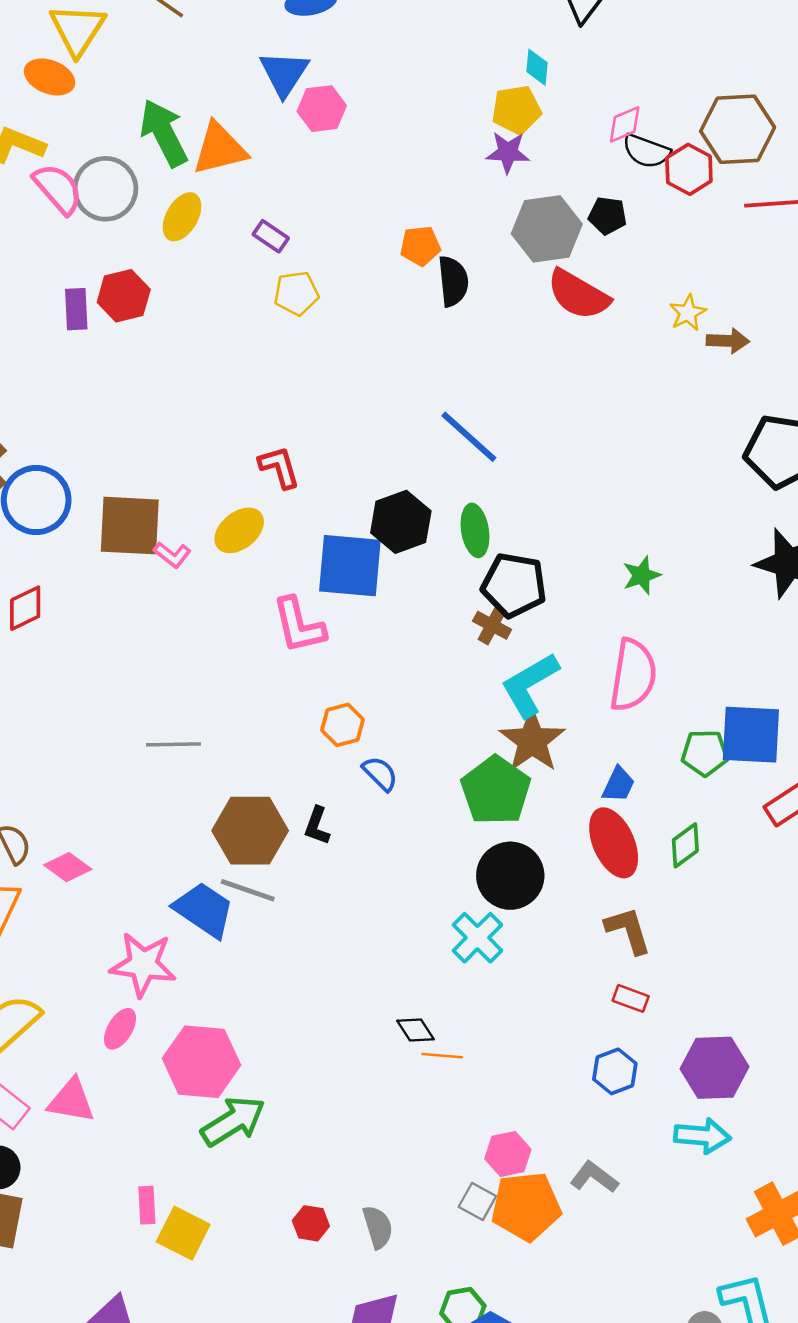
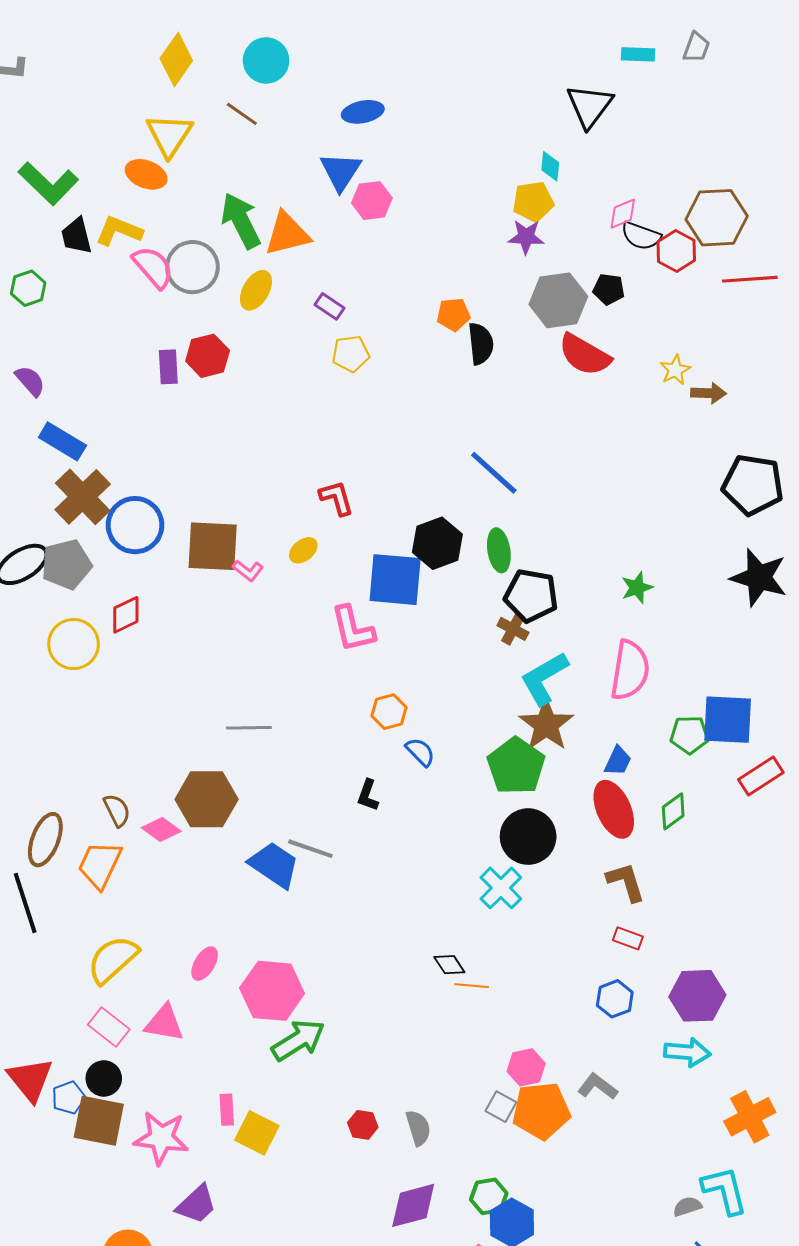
yellow ellipse: (239, 530) -> (303, 550), size x0.7
brown hexagon: (250, 831) -> (207, 799), moved
pink star: (143, 964) -> (161, 1138), moved

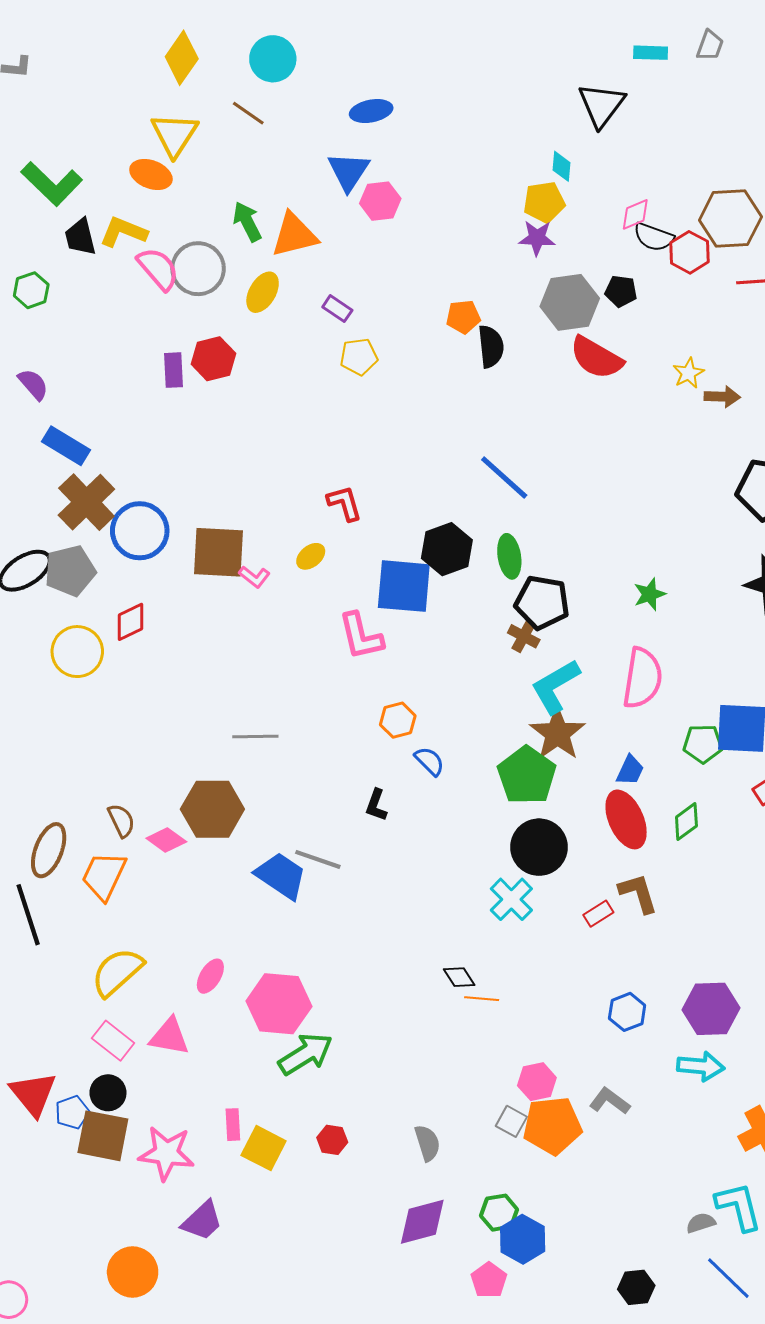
green arrow: (241, 221) -> (247, 222), size x0.7
red rectangle: (628, 938) -> (598, 914), moved, turned -52
red hexagon: (363, 1125) -> (332, 1140), moved

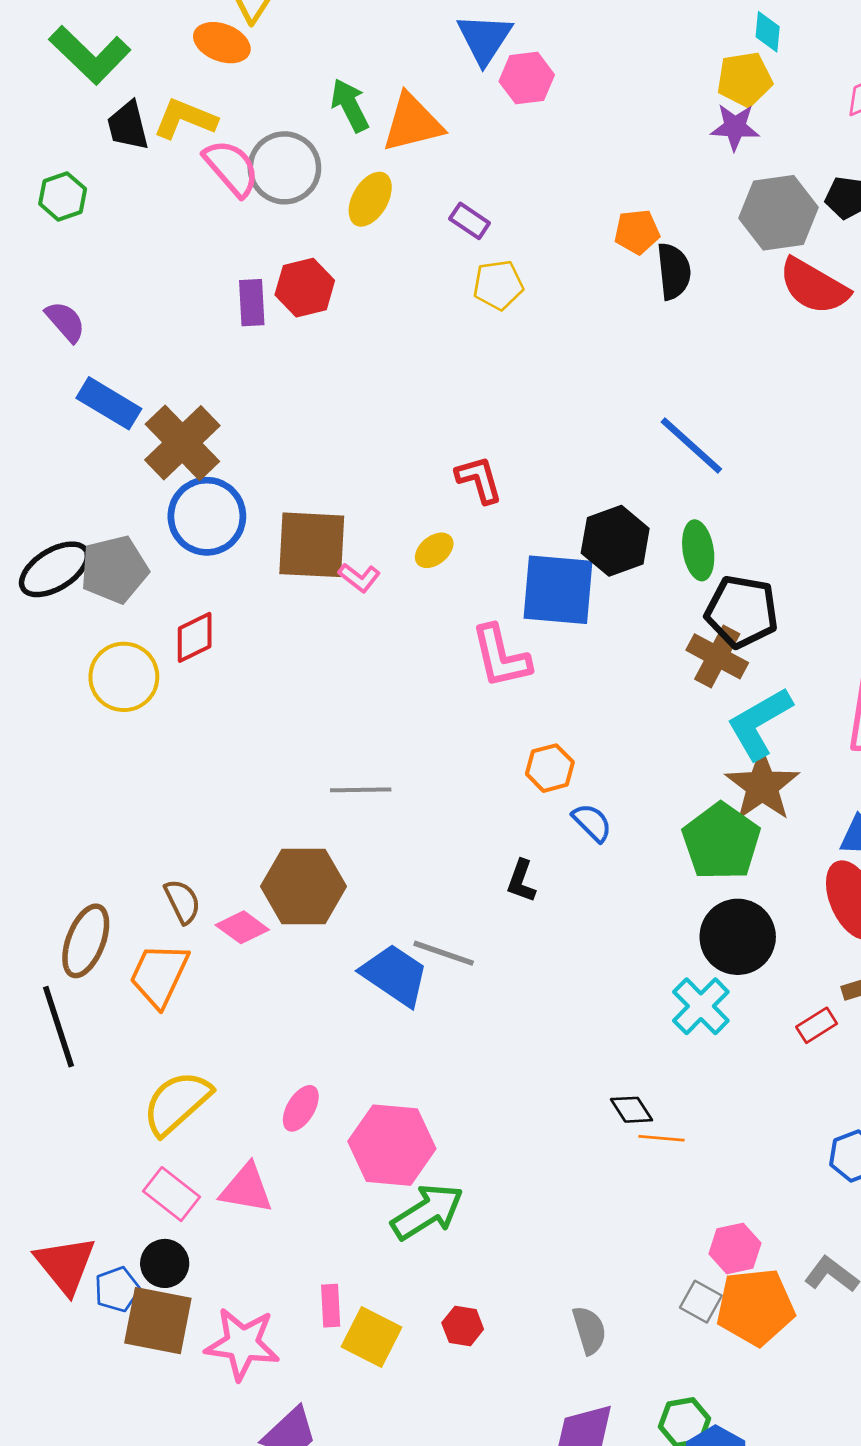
brown cross: (86, 502) -> (182, 443), moved
brown cross: (524, 636) -> (717, 656), size x1.4

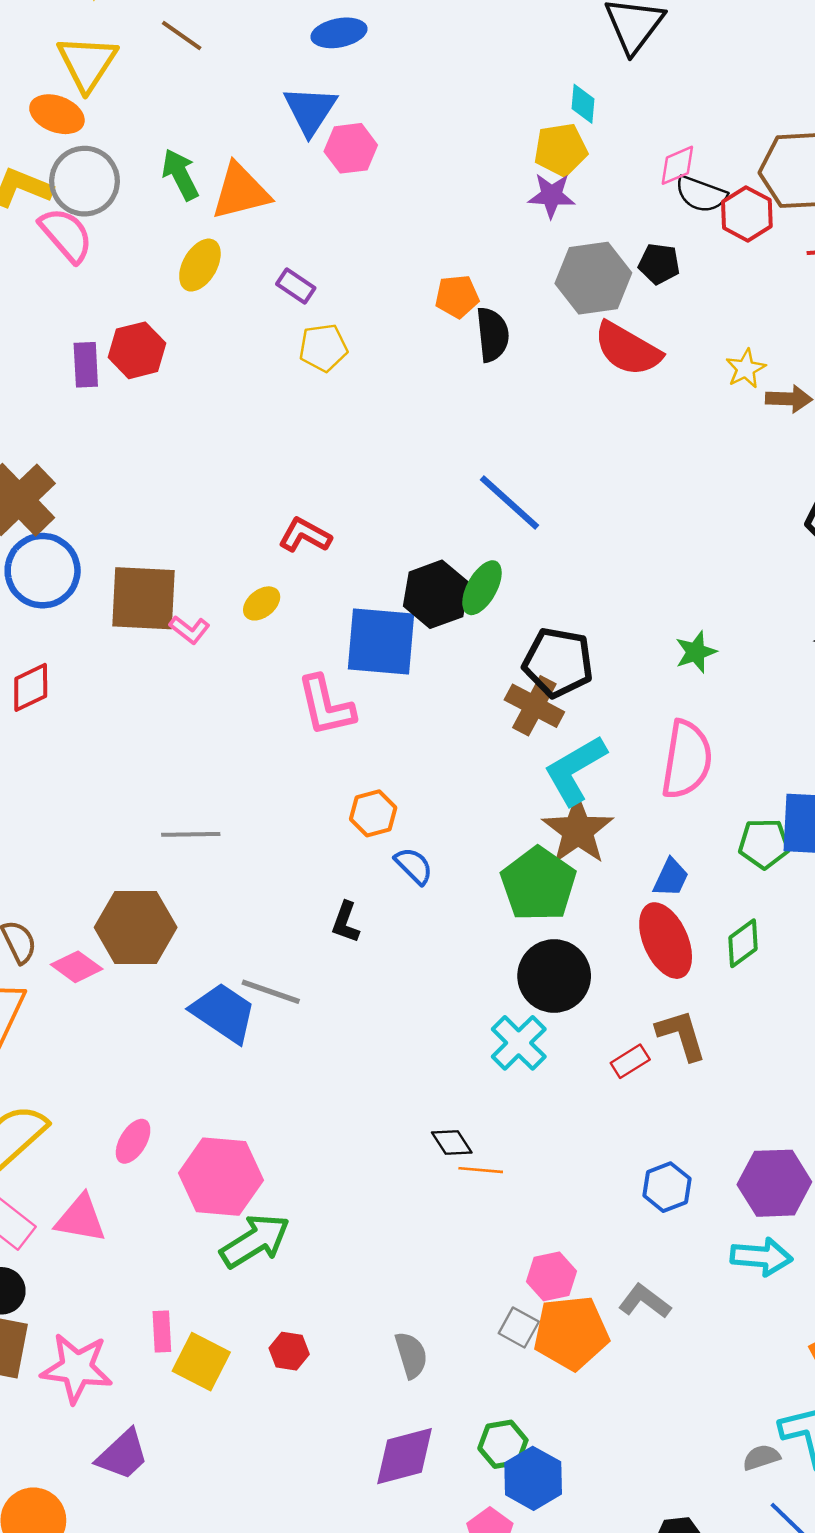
gray circle: (284, 168) -> (85, 181), moved
red L-shape: (479, 480) -> (305, 535), turned -45
green ellipse: (698, 550) -> (482, 588), moved, turned 38

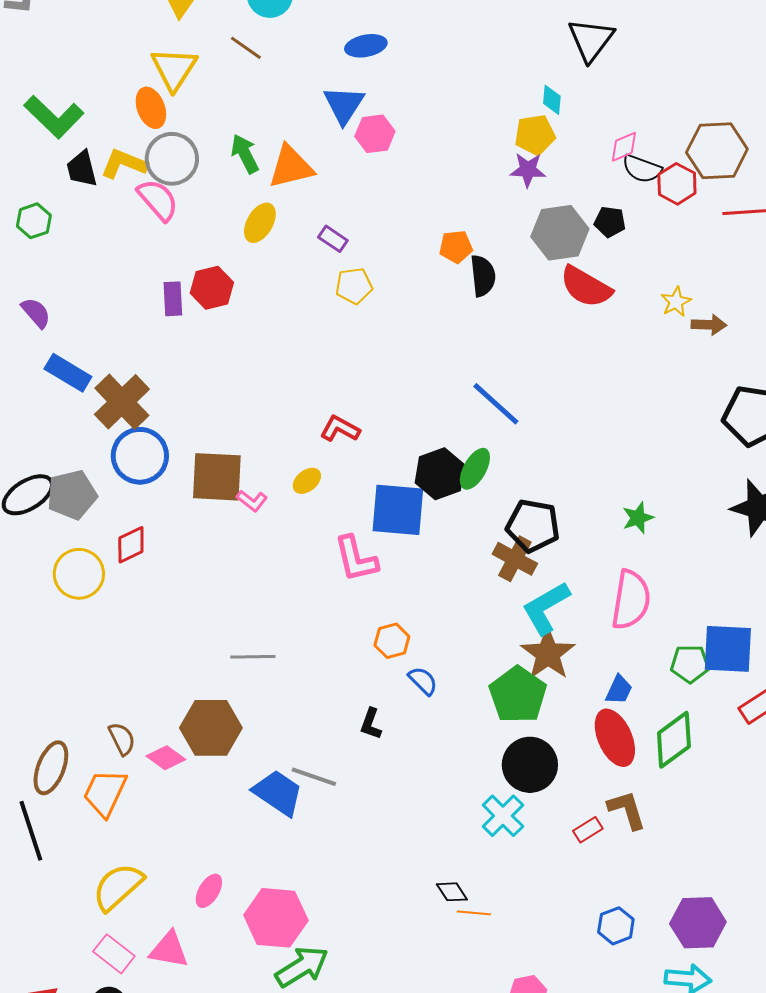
orange ellipse: (57, 114) -> (151, 108), turned 48
green diamond: (743, 943) -> (674, 740), size x1.5

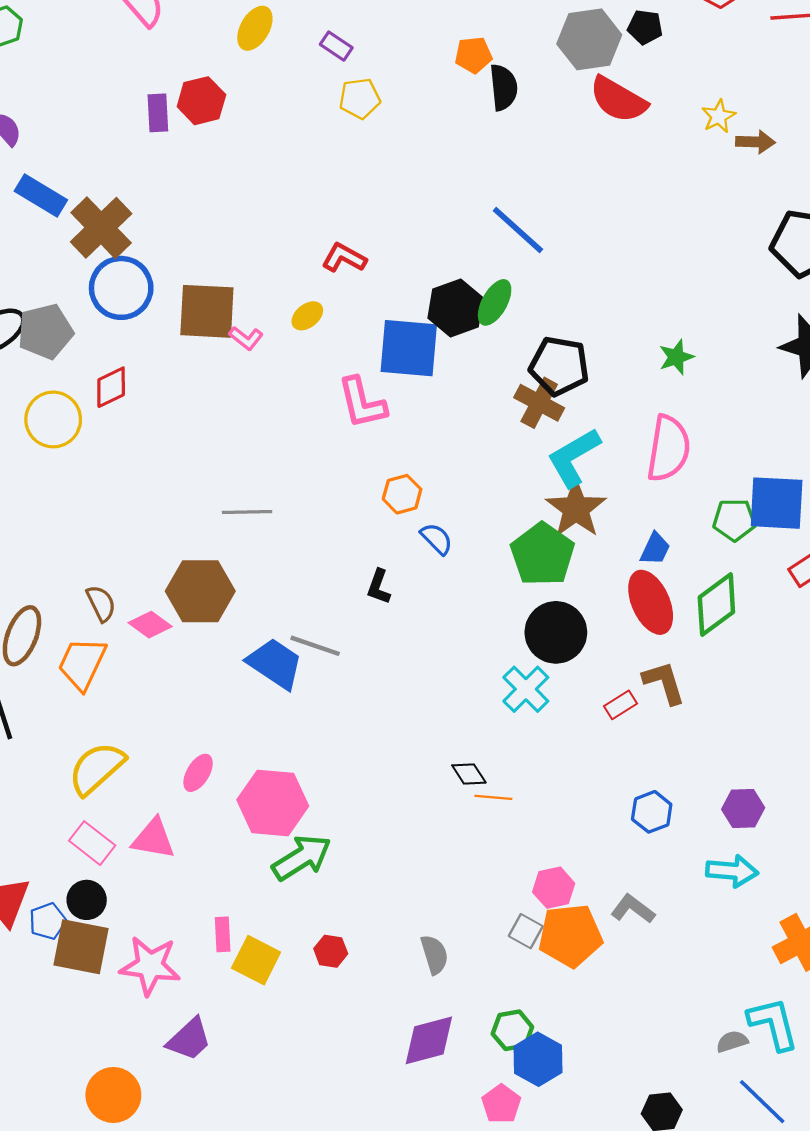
purple hexagon: (698, 923) -> (743, 809), size x0.7

